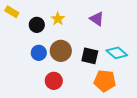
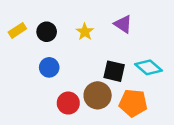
yellow rectangle: (12, 12) -> (17, 30), moved, turned -64
yellow star: (58, 19) -> (85, 32), moved
brown circle: (61, 51) -> (98, 95), moved

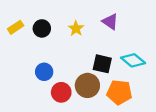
blue circle: (49, 67) -> (44, 72), moved

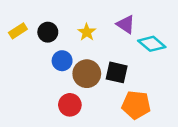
cyan diamond: (133, 60) -> (152, 44), moved
blue circle: (44, 72) -> (62, 61), moved
brown circle: (87, 85) -> (87, 74), moved

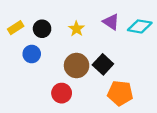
cyan diamond: (152, 44) -> (140, 26), moved, turned -30
blue circle: (62, 61) -> (32, 54), moved
black square: (117, 72) -> (103, 64), turned 30

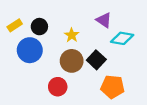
cyan diamond: (140, 26) -> (122, 38), moved
yellow star: (77, 29) -> (72, 35), moved
blue circle: (32, 54) -> (30, 50), size x1.5

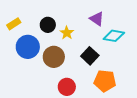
black circle: (39, 27) -> (48, 25), moved
brown circle: (72, 61) -> (54, 57), moved
red circle: (58, 87) -> (67, 87), moved

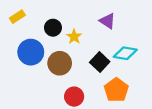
yellow rectangle: (14, 24) -> (17, 17), moved
cyan diamond: (114, 36) -> (125, 53), moved
orange pentagon: (105, 81) -> (116, 90), turned 30

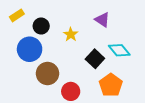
black circle: (53, 28) -> (41, 26), moved
cyan diamond: (125, 53) -> (119, 50), turned 40
brown circle: (60, 63) -> (47, 73), moved

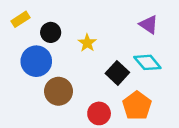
purple triangle: (102, 20) -> (149, 25), moved
red circle: (71, 91) -> (99, 113), moved

